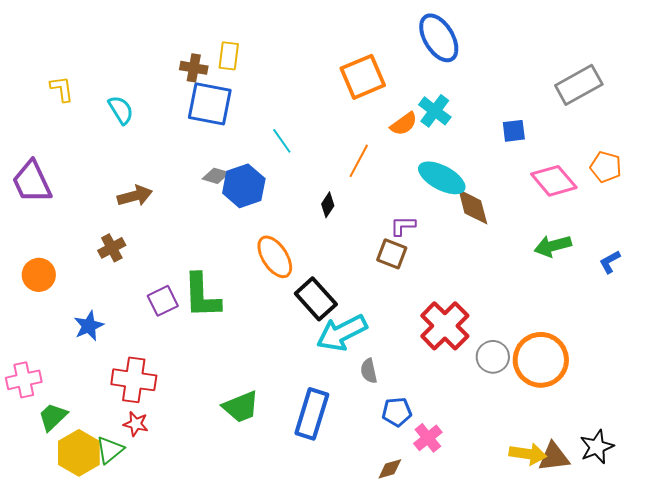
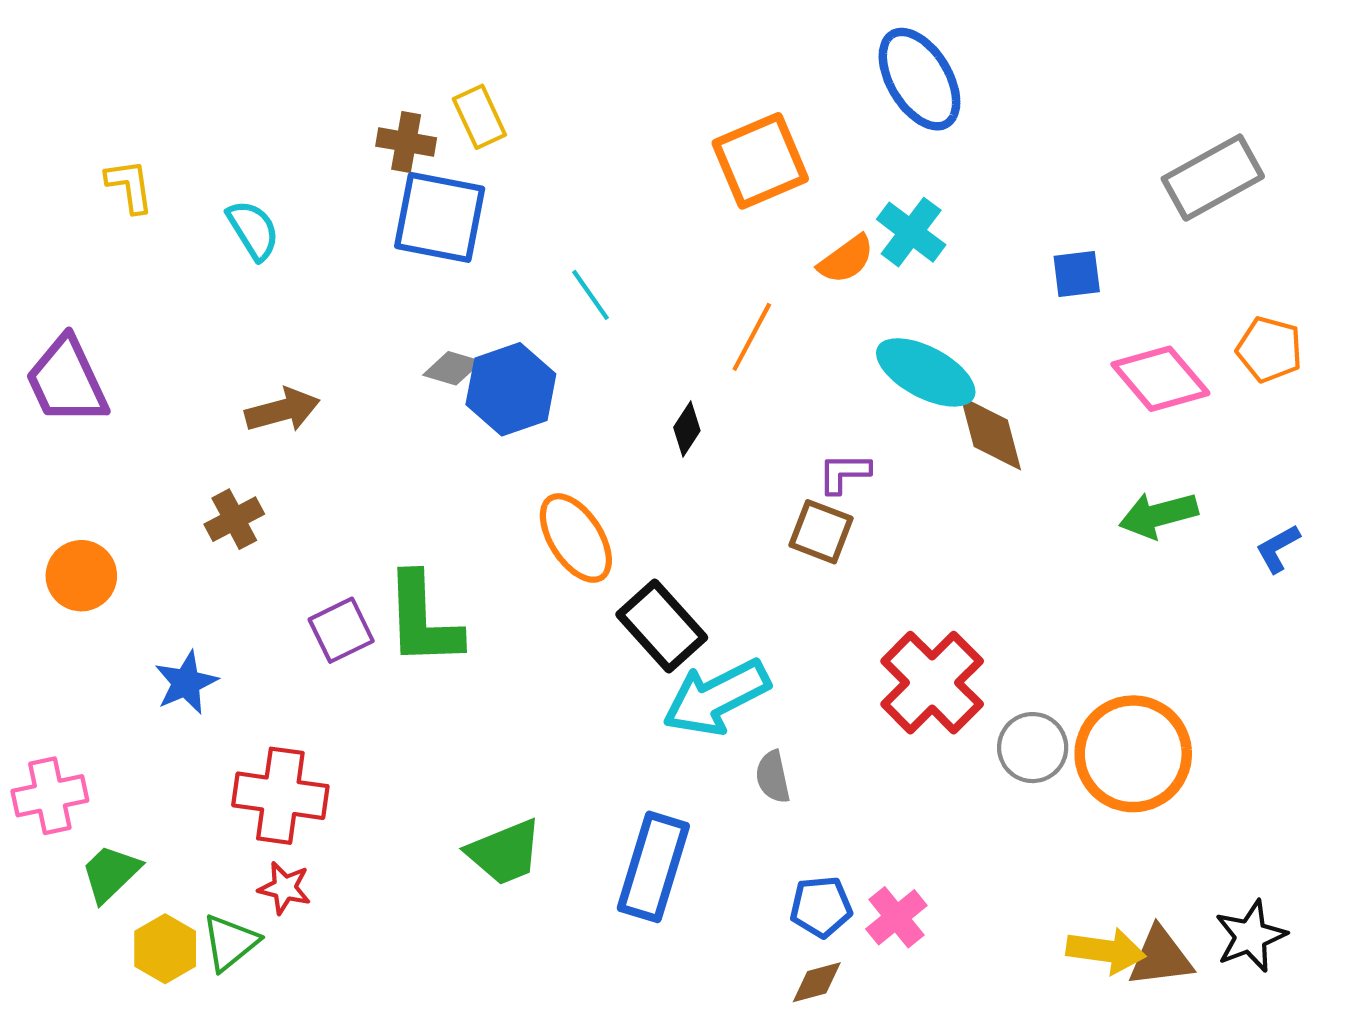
yellow rectangle: (229, 56) -> (479, 117), turned -32
blue pentagon: (397, 412) -> (821, 907), moved
yellow hexagon: (79, 453) -> (165, 949), size x0.7

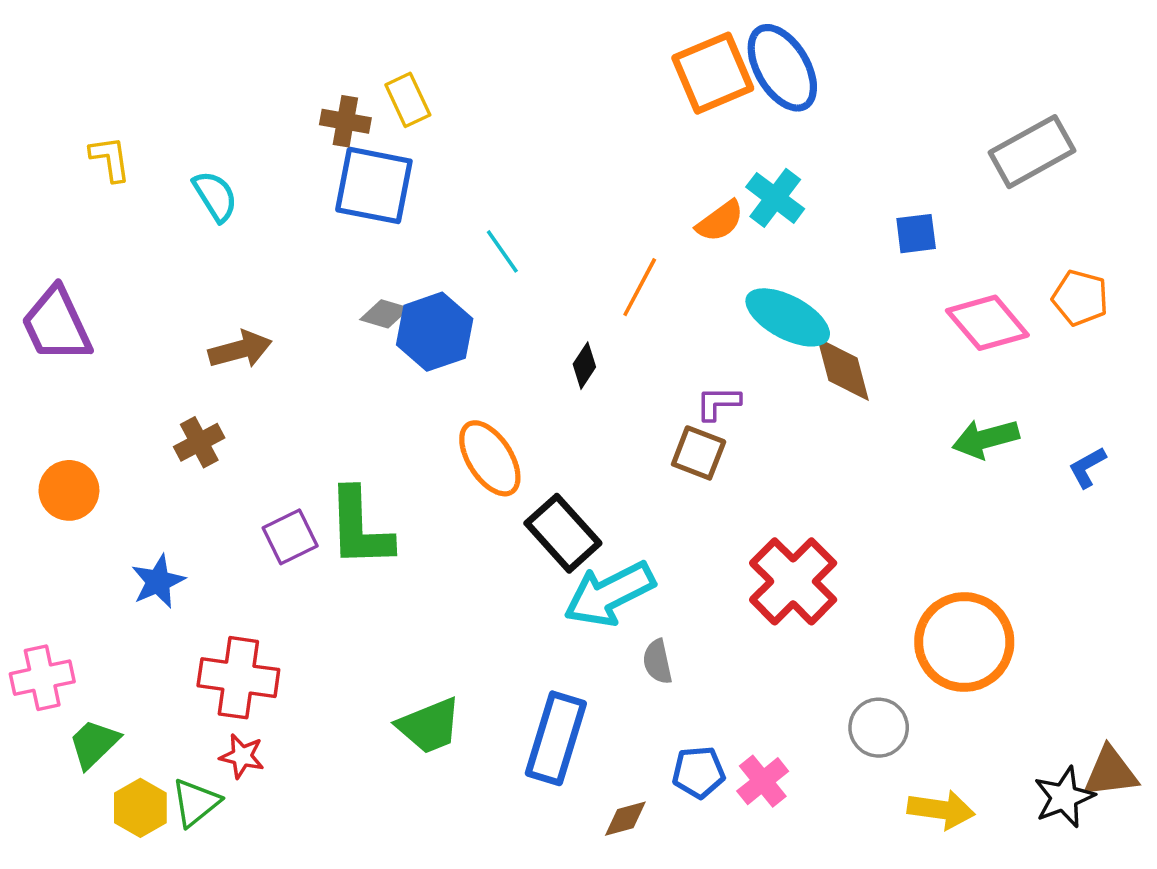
orange square: (760, 161) -> (713, 73), moved
gray circle: (1033, 748) -> (879, 728), moved
brown triangle: (1160, 957) -> (1110, 772), moved
brown diamond: (817, 982) -> (625, 819), moved

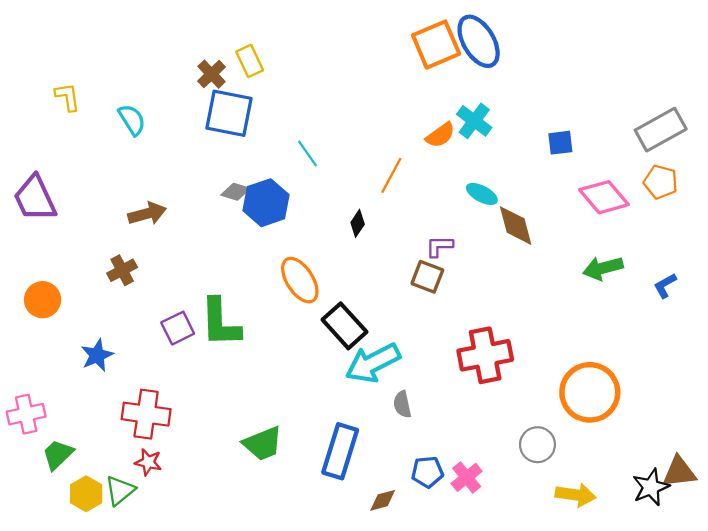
brown cross: (345, 121) -> (211, 74), turned 36
gray rectangle: (1032, 152) -> (661, 130), moved
cyan ellipse: (788, 317) -> (482, 194), size x0.6
red cross: (793, 581) -> (485, 355), turned 34

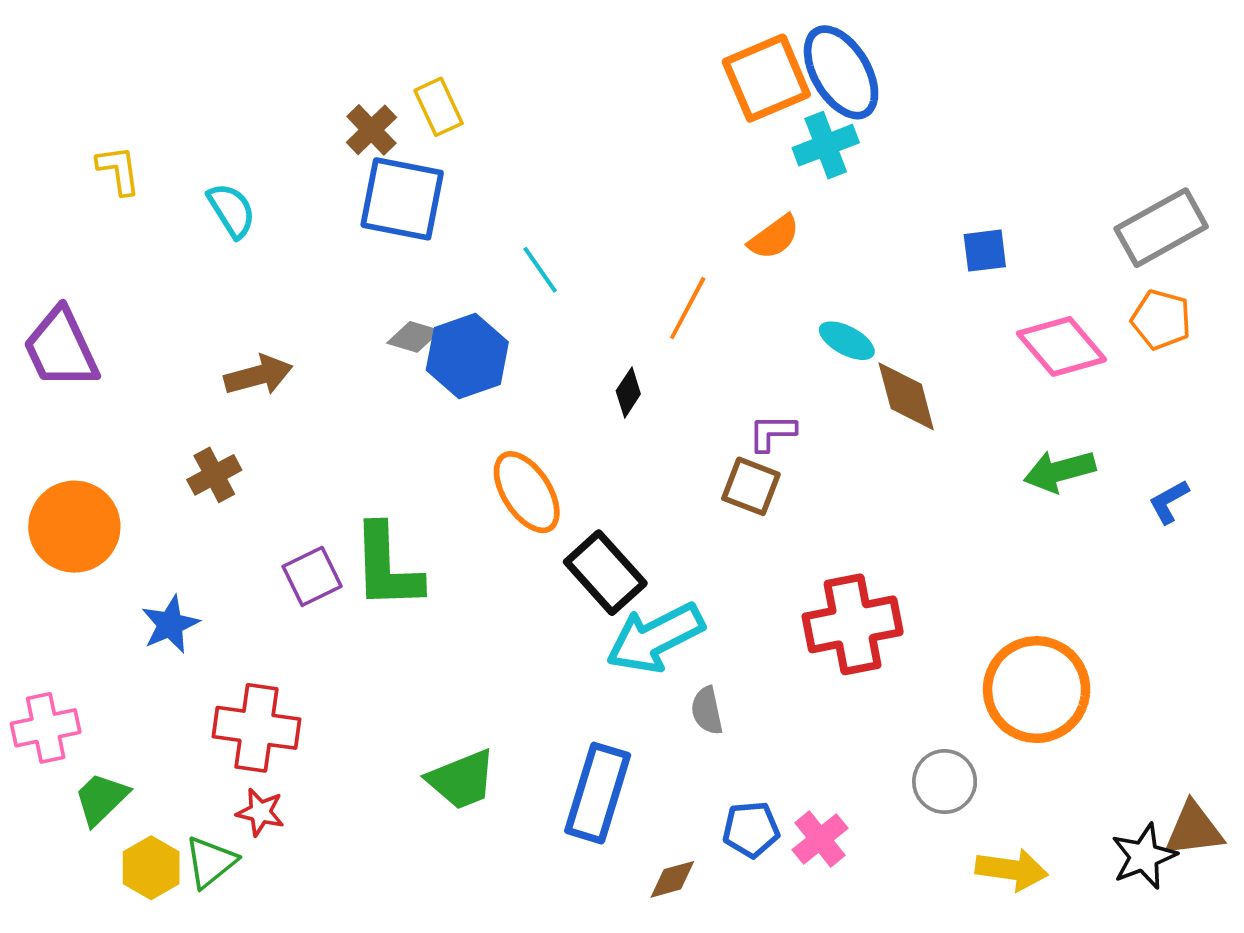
cyan cross: (474, 121) -> (826, 145), moved, turned 32
orange circle: (43, 300) -> (74, 527), size x1.4

